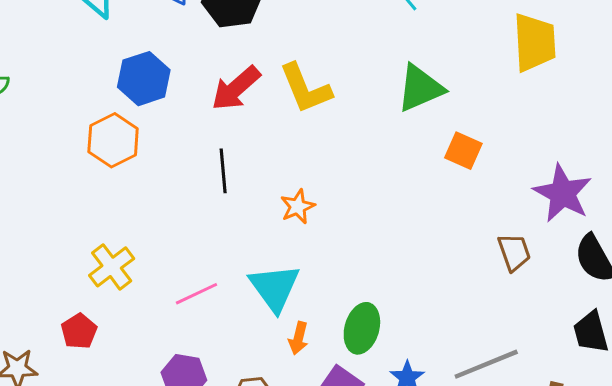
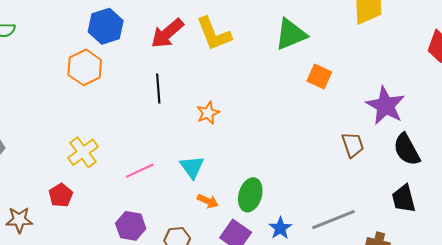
cyan triangle: (275, 288) -> (192, 167), size x0.7
orange arrow: (298, 338) -> (208, 201), turned -80

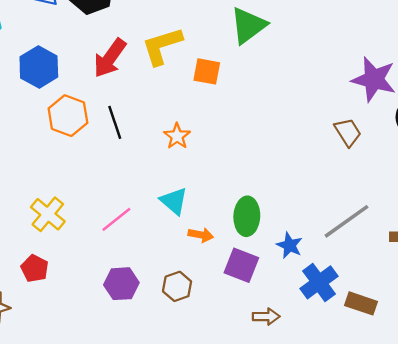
yellow L-shape: (214, 34) -> (162, 46), turned 108
orange hexagon: (85, 67) -> (68, 116), moved
orange square: (319, 76) -> (207, 71), moved

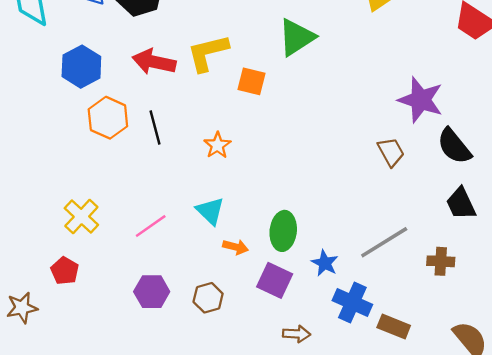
red arrow: (110, 58) -> (154, 62), turned 63
blue cross: (319, 282) -> (352, 303), turned -33

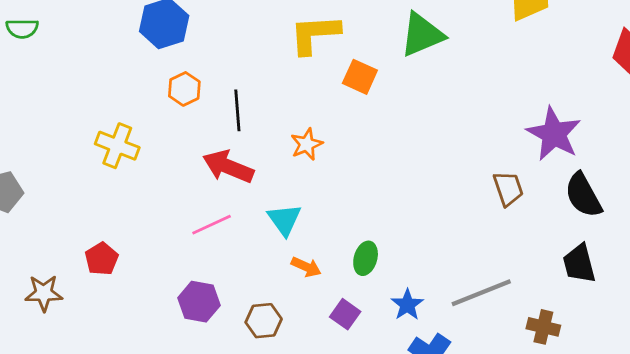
red arrow: (154, 62) -> (228, 167), moved
orange hexagon: (108, 118) -> (184, 89), size x0.7
yellow cross: (81, 217) -> (117, 146), moved, turned -32
green ellipse: (283, 231) -> (366, 258), size x0.7
purple square: (275, 280) -> (345, 314), size x0.7

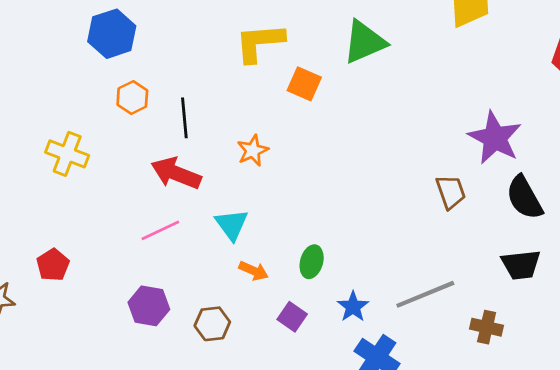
black trapezoid: (579, 264) -> (521, 265), turned -81

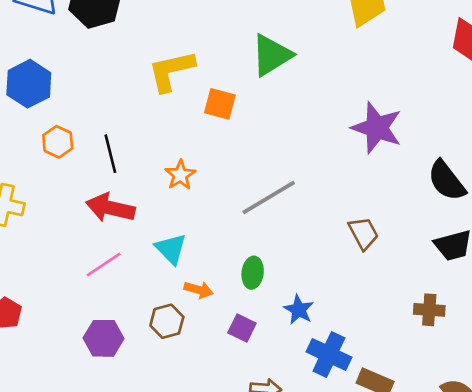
purple star: (495, 138) -> (377, 128), moved
brown trapezoid: (451, 192) -> (363, 233), moved
gray line: (425, 294) -> (269, 198), moved
brown hexagon: (212, 324) -> (167, 321), moved

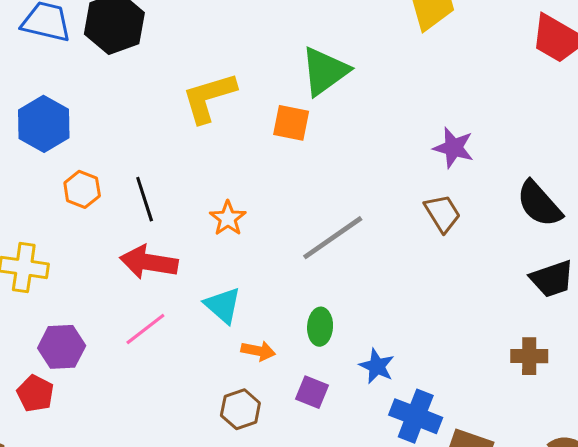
orange square: (220, 104) -> (291, 123), moved
purple star: (377, 128) -> (454, 148), size x0.7
brown trapezoid: (363, 233) -> (442, 213), moved
brown hexagon: (167, 321) -> (240, 409), moved
purple hexagon: (104, 338) -> (62, 347), moved

